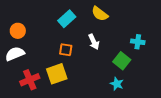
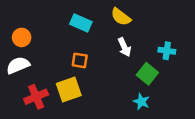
cyan rectangle: (67, 19) -> (81, 23), turned 66
white arrow: (94, 42) -> (124, 47), moved

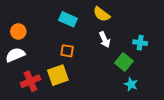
cyan star: (141, 102) -> (131, 84), moved

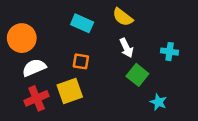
orange circle: (18, 31) -> (22, 38), size x1.5
white semicircle: (15, 55) -> (34, 68), moved
green square: (124, 62) -> (137, 75), moved

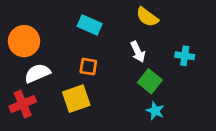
yellow semicircle: (123, 17) -> (147, 17), moved
red cross: (37, 98) -> (23, 104), moved
cyan star: (158, 102) -> (155, 111), moved

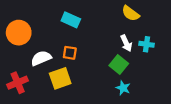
yellow semicircle: (147, 17) -> (131, 13), moved
white arrow: (138, 52) -> (126, 43), moved
white semicircle: (37, 73) -> (41, 58), moved

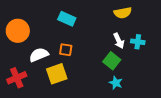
yellow semicircle: (131, 13) -> (123, 13), turned -48

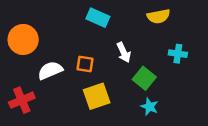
cyan rectangle: (67, 19) -> (98, 18), moved
white arrow: (119, 41) -> (124, 52), moved
yellow square: (57, 74) -> (97, 96), moved

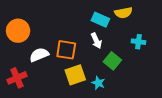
cyan rectangle: (98, 18) -> (100, 20), moved
orange square: (85, 64) -> (66, 50), size x1.5
cyan star: (149, 107) -> (98, 83), moved

